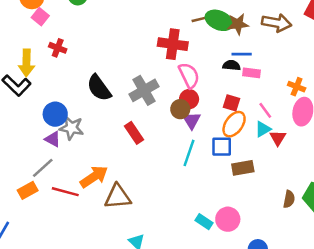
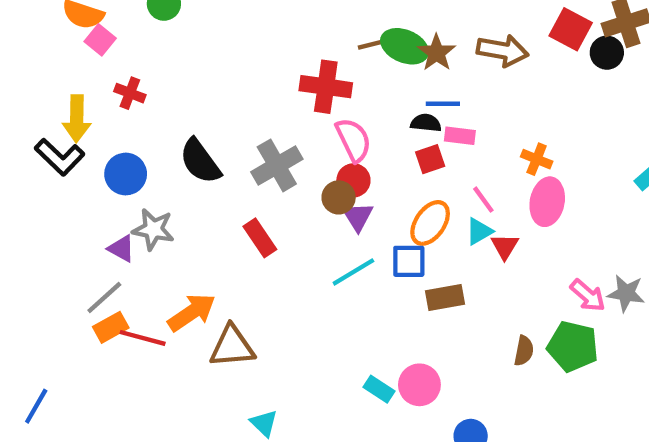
brown star: (238, 24) -> (437, 53), turned -30
red square: (232, 103) -> (430, 159), moved, turned -36
blue circle: (55, 114) -> (126, 174), moved
cyan line: (189, 153) -> (353, 272), turned 40
orange rectangle: (28, 190) -> (111, 327), moved

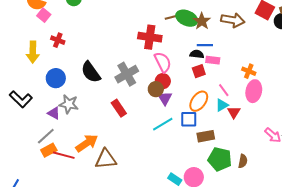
black L-shape: (60, 157) -> (21, 99), moved
green pentagon: (573, 346) -> (220, 159), moved

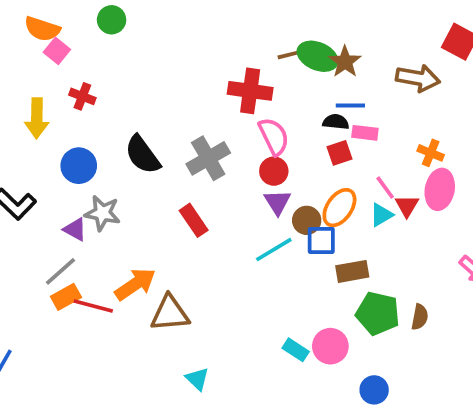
brown arrow: (233, 20) -> (418, 78), moved
brown circle: (156, 89) -> (307, 220), moved
red triangle: (234, 112) -> (407, 206), moved

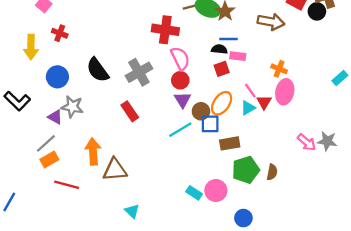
orange arrow: (135, 284) -> (93, 151), turned -60
red line: (93, 306) -> (67, 185), moved
green pentagon: (378, 313) -> (246, 170), turned -30

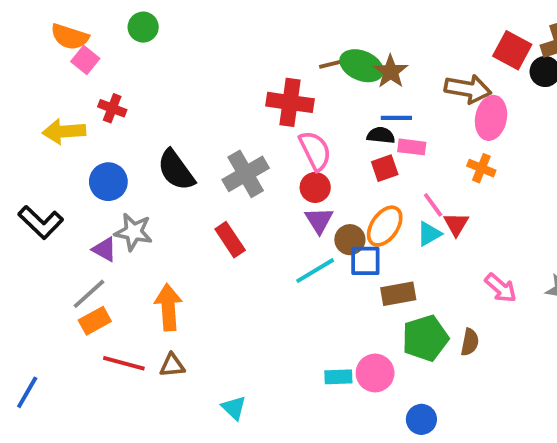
yellow arrow: (31, 47) -> (64, 131), turned 85
pink ellipse: (285, 92) -> (491, 118), moved
pink arrow: (307, 142) -> (501, 288), moved
brown triangle: (115, 170) -> (172, 365), moved, size x0.6
cyan rectangle: (194, 193) -> (338, 377), turned -35

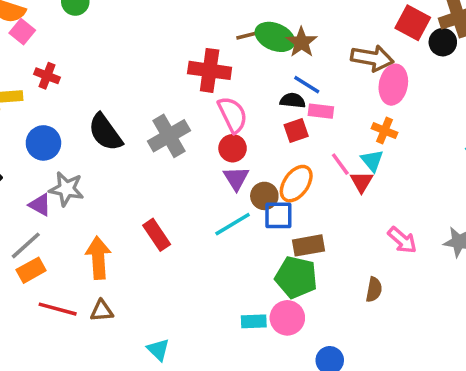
blue line: (396, 118) -> (307, 85), turned 32
cyan triangle: (429, 234) -> (372, 161), moved, turned -40
red rectangle: (230, 240) -> (157, 235), moved
green pentagon: (425, 338) -> (296, 277), moved, turned 30

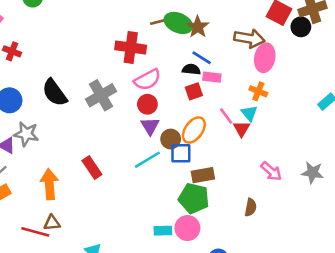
pink semicircle: (233, 115) -> (147, 80), turned 88
red line: (58, 309) -> (35, 232), moved

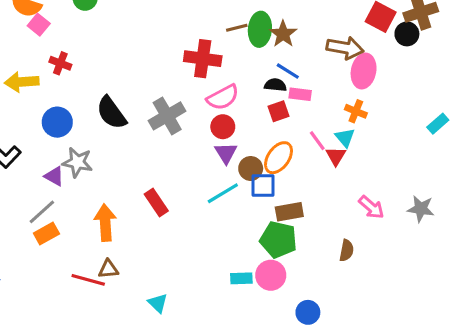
green ellipse: (178, 23) -> (260, 29), turned 72

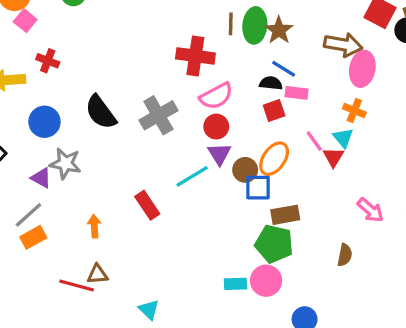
brown line: (237, 28) -> (231, 24), turned -75
cyan line: (223, 193) -> (192, 176), moved
orange arrow: (105, 223) -> (94, 226), size x0.6

